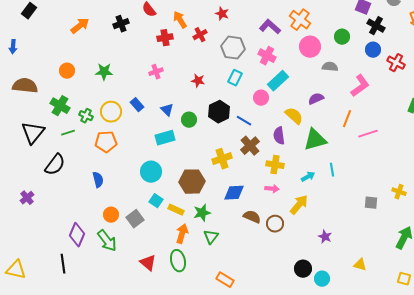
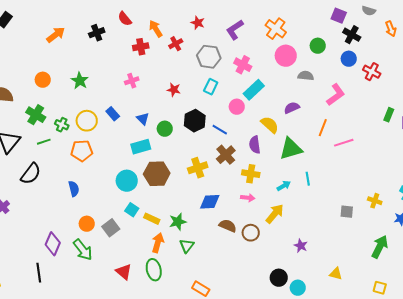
purple L-shape: (270, 27) -> (235, 30), moved, turned -75
green star: (104, 72) -> (80, 81), turned 30
brown hexagon: (192, 182) -> (157, 174), moved

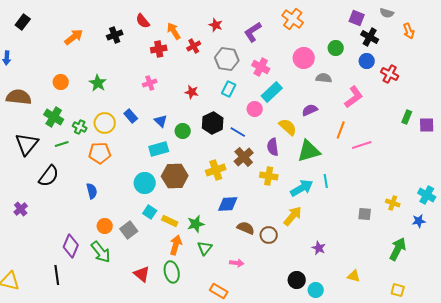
orange cross: (276, 29) -> (293, 19), moved
cyan arrow: (284, 186) -> (302, 188), size x1.6
pink arrow: (248, 198) -> (237, 263), moved

